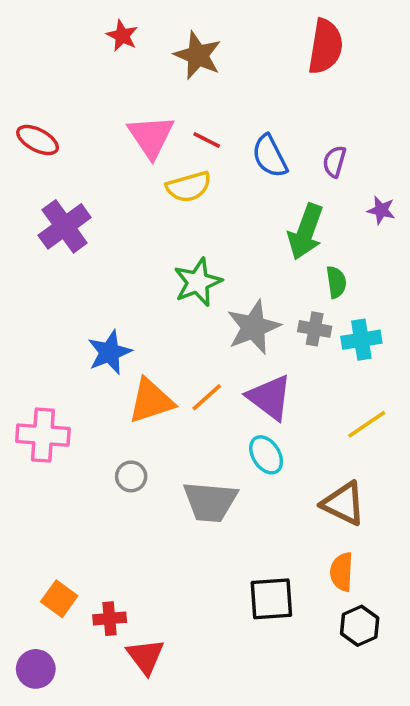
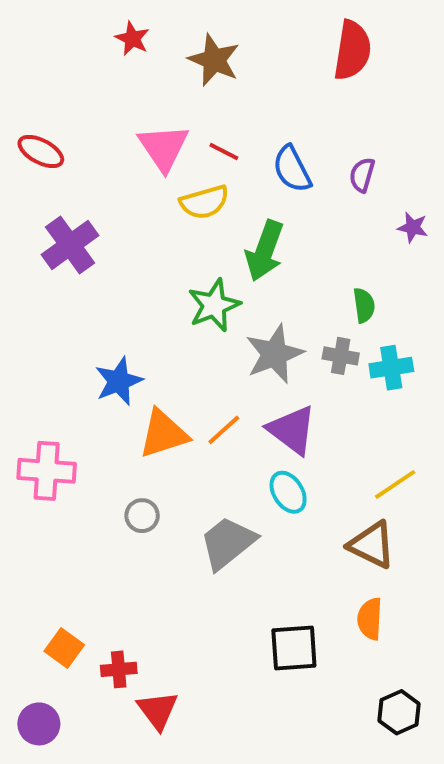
green arrow: (306, 232) -> (265, 251), moved
yellow line: (367, 424) -> (395, 484), moved
gray trapezoid: (210, 502) -> (228, 543), turned 136
black hexagon: (360, 626) -> (399, 712), moved

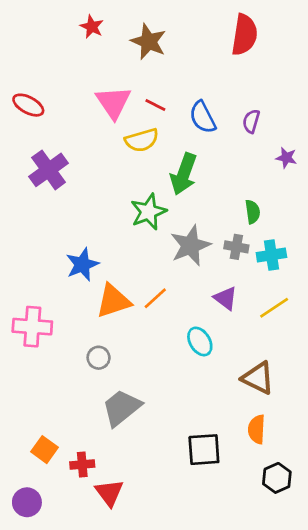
purple triangle: (292, 430) -> (226, 298), moved, size x0.7
yellow line: (395, 484) -> (274, 308), moved
gray trapezoid: (228, 543) -> (121, 408), moved
black hexagon: (399, 712) -> (277, 478), moved

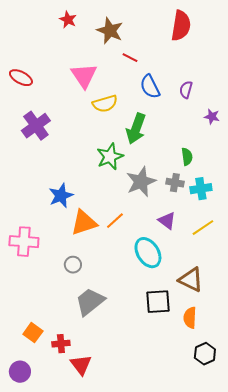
red line: (155, 105) -> (130, 58), moved
cyan ellipse: (200, 341) -> (148, 253), size x1.4
black square: (204, 450) -> (158, 302), moved

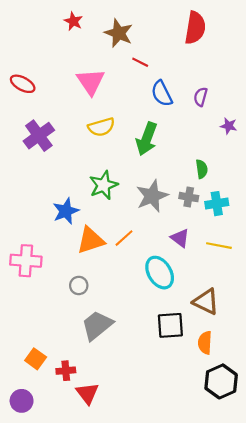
yellow semicircle: (105, 104) -> (101, 127), moved
green star: (110, 157) -> (104, 185), moved
yellow line: (203, 228) -> (219, 246), turned 45
black hexagon: (205, 354) -> (221, 381), size x1.4

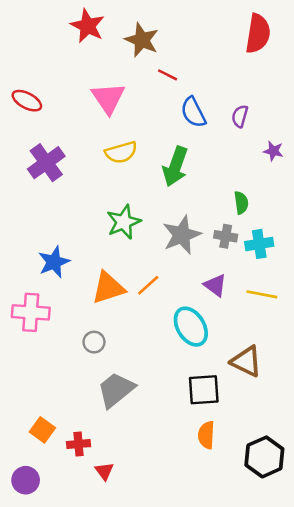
red star: (73, 21) -> (88, 26), size x1.5
red semicircle: (195, 28) -> (258, 34), moved
blue star: (66, 211) -> (54, 262), moved
orange semicircle: (205, 343) -> (206, 435), moved
red triangle: (87, 393) -> (104, 471), size x0.7

